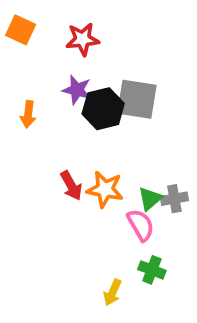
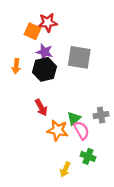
orange square: (21, 30) -> (32, 31), moved
black hexagon: (103, 109) -> (44, 69), moved
orange star: (105, 189) -> (58, 130), moved
green triangle: (150, 199) -> (74, 118), moved

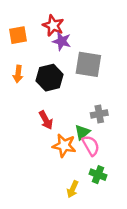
red star: (48, 23) -> (53, 25), turned 30
orange square: (32, 31) -> (18, 35), moved, turned -35
purple star: (44, 52) -> (62, 41), moved
gray cross: (101, 115) -> (99, 114), moved

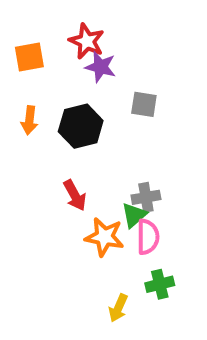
gray square: (88, 64) -> (144, 104), size x0.6
gray cross: (99, 114) -> (146, 197), moved
pink semicircle: (91, 146) -> (148, 237), turned 30
green cross: (98, 175) -> (160, 284), turned -35

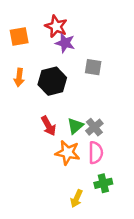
gray cross: (146, 197) -> (94, 127), turned -30
green triangle: (134, 215) -> (75, 126), moved

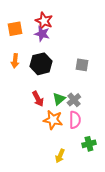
purple star: (65, 43) -> (42, 34), moved
gray square: (93, 67) -> (82, 65), moved
green cross: (103, 183) -> (89, 144), moved

